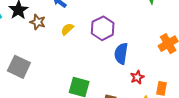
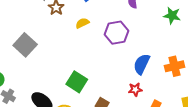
blue semicircle: (121, 54) -> (142, 64), moved

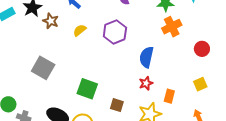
gray square: (25, 45) -> (43, 68), moved
orange cross: (175, 66) -> (172, 27), moved

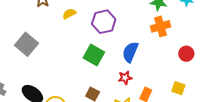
yellow square: (200, 84) -> (178, 88), turned 32
green square: (87, 89) -> (94, 55), moved

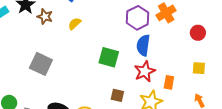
purple hexagon: (104, 22) -> (137, 18), moved
red star: (125, 78) -> (145, 71), size x1.5

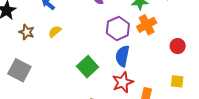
brown star: (45, 17) -> (27, 32), moved
green square: (109, 57) -> (87, 67), turned 30

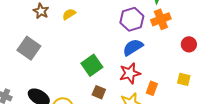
blue semicircle: (122, 56) -> (133, 47), turned 40
green square: (87, 67) -> (92, 65), moved

